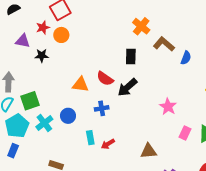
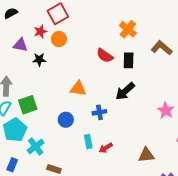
orange cross: (141, 26) -> (128, 29), moved
red semicircle: (105, 79) -> (105, 56), moved
cyan cross: (44, 123) -> (36, 147), moved
blue rectangle: (13, 151) -> (12, 165), moved

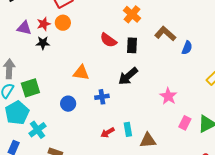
red star: (40, 32) -> (44, 24), moved
cyan rectangle: (88, 142) -> (128, 129), moved

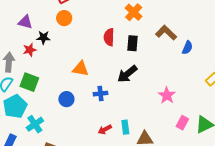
red star: (44, 24) -> (30, 50), moved
red semicircle: (108, 40) -> (109, 37), turned 54
green square: (30, 88) -> (29, 82), turned 36

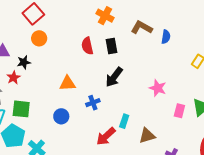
cyan rectangle: (125, 127) -> (124, 121), moved, turned 40
red arrow: (105, 129) -> (106, 136), size x1.5

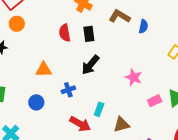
pink rectangle: (179, 111) -> (155, 101), turned 48
red arrow: (106, 136) -> (80, 124), turned -110

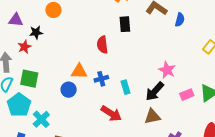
red semicircle: (65, 33) -> (102, 45), moved
black arrow: (90, 65) -> (155, 91), moved
orange triangle: (44, 70) -> (79, 71), moved
cyan rectangle: (99, 109) -> (126, 87), moved, turned -40

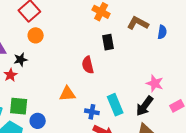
blue cross: (101, 79) -> (92, 112), moved, turned 32
cyan rectangle: (126, 87) -> (115, 105), size x1.5
blue circle: (69, 90) -> (38, 121), moved

